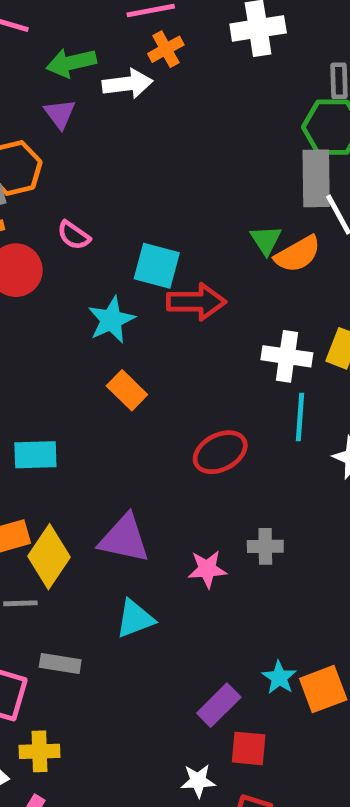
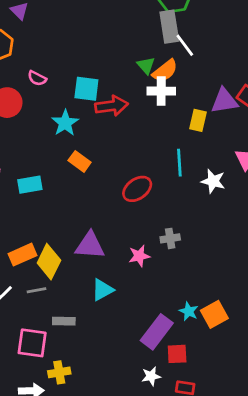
white cross: (287, 356) -> (161, 91), moved
cyan rectangle: (35, 455) -> (30, 185), moved
purple rectangle: (219, 705) -> (157, 332), size x1.4

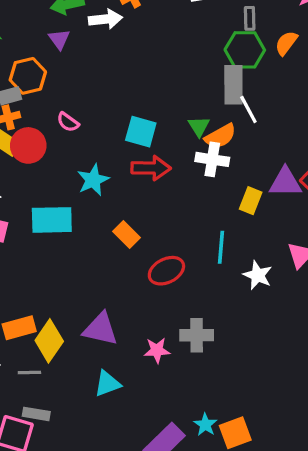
cyan square: (86, 89) -> (141, 132), moved
orange rectangle: (80, 161) -> (126, 234), moved
cyan rectangle: (30, 185) -> (52, 220), moved, size x1.4
gray cross: (170, 238) -> (197, 335), size x1.4
gray rectangle: (64, 321) -> (36, 414), moved

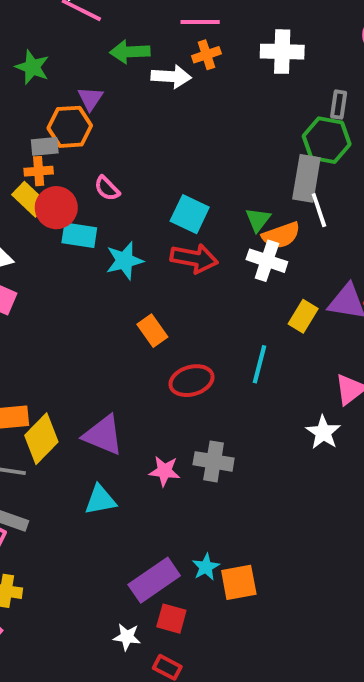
purple triangle: (59, 39) -> (90, 99), moved
cyan rectangle: (52, 220) -> (79, 235), moved, size x0.7
white star: (258, 275) -> (323, 432), moved

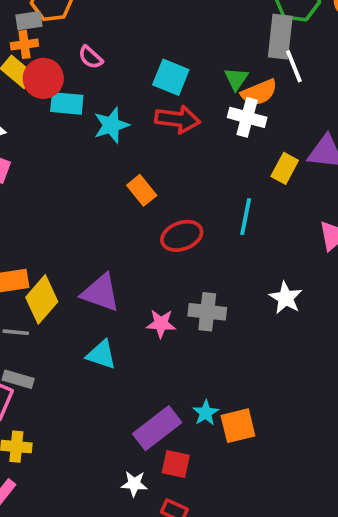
white star: (323, 432) -> (286, 298), moved
cyan triangle: (100, 500) -> (101, 355), turned 32

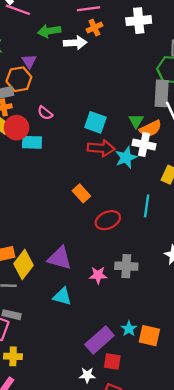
cyan star: (111, 125) -> (126, 157), moved
orange square: (238, 426) -> (149, 336), turned 30

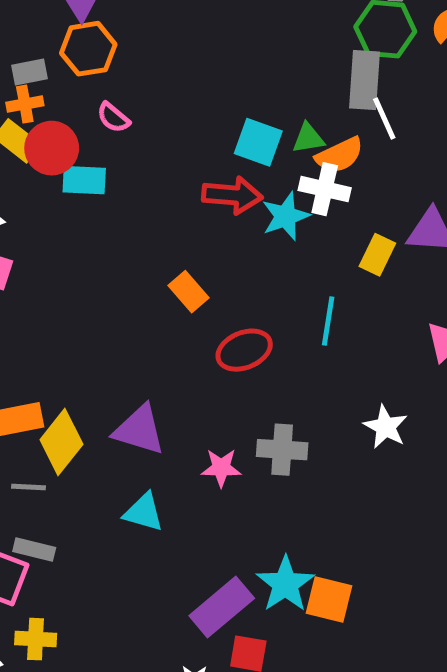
orange hexagon: (19, 79) -> (88, 49), moved
green triangle: (136, 121) -> (308, 138), turned 49
cyan square: (95, 122) -> (258, 142), moved
cyan star: (129, 329) -> (285, 584), size x1.6

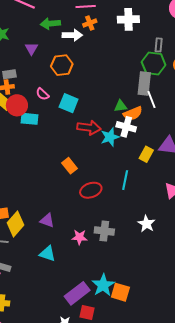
orange hexagon: (88, 49) -> (62, 65), moved
cyan square: (258, 142) -> (69, 103), moved
purple triangle: (139, 430) -> (47, 220), size x0.7

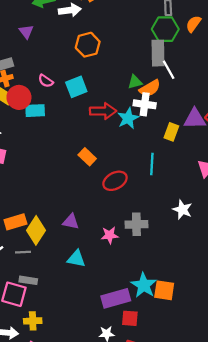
orange hexagon: (62, 65) -> (88, 45), moved
cyan square: (69, 103) -> (76, 87), turned -36
purple rectangle: (77, 293) -> (116, 298), turned 30

